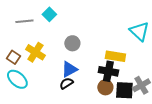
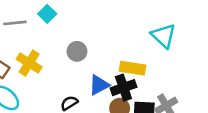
blue triangle: (69, 69) -> (99, 85), moved
black cross: (108, 71) -> (123, 88), turned -30

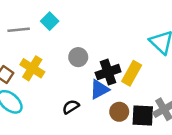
yellow rectangle: (133, 68) -> (132, 73), turned -70
black cross: (123, 88) -> (108, 72), moved

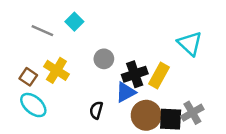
gray line: (19, 30) -> (42, 31), turned 30
black semicircle: (71, 107) -> (96, 110), turned -42
brown circle: (119, 112) -> (146, 115), size x1.5

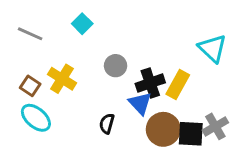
gray line: (42, 31) -> (30, 34), moved
blue triangle: (126, 92) -> (140, 103), turned -45

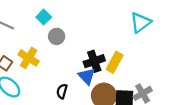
cyan triangle: (212, 48) -> (140, 22), moved, turned 40
gray circle: (116, 66) -> (57, 36), moved

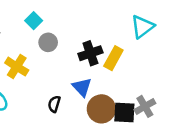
black cross: (94, 61) -> (90, 53), moved
yellow rectangle: (115, 62) -> (113, 58), moved

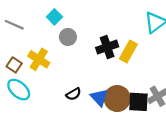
blue triangle: (82, 87) -> (99, 97), moved
black semicircle: (54, 104) -> (74, 94), turned -136

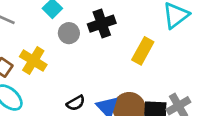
black cross: (107, 47) -> (102, 24), moved

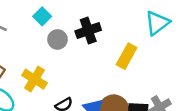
yellow cross: (33, 61) -> (34, 79), moved

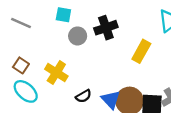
cyan square: (42, 16) -> (63, 15), turned -35

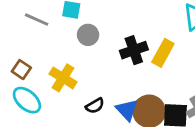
gray line: (21, 23) -> (37, 20), moved
black cross: (106, 28) -> (134, 50), moved

